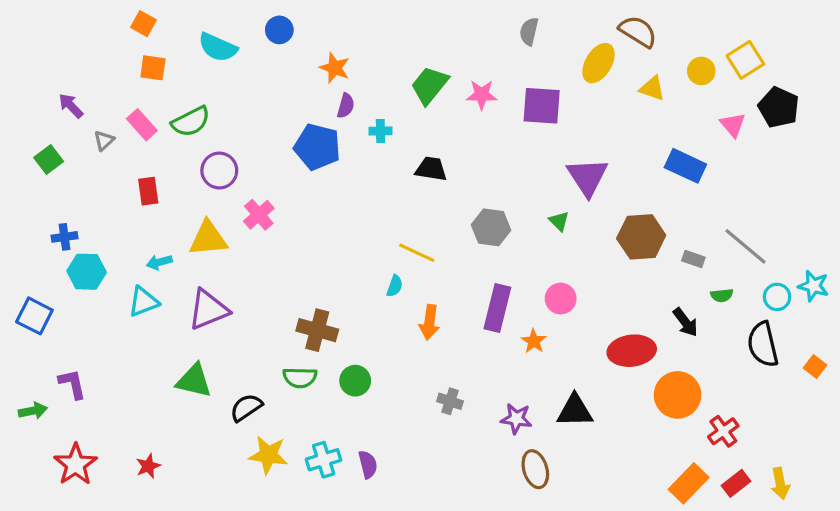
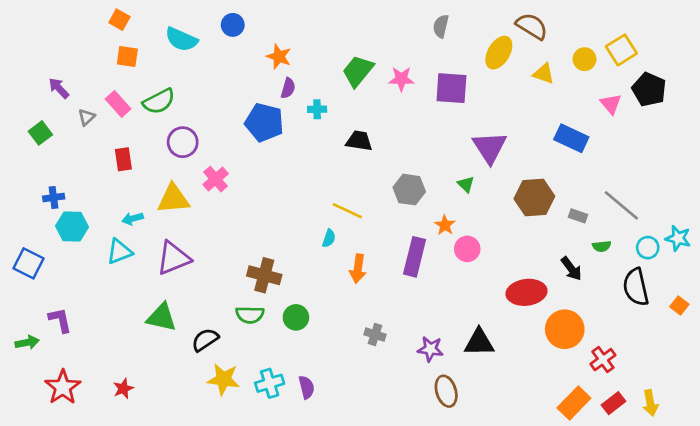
orange star: (534, 341) -> (445, 225), moved

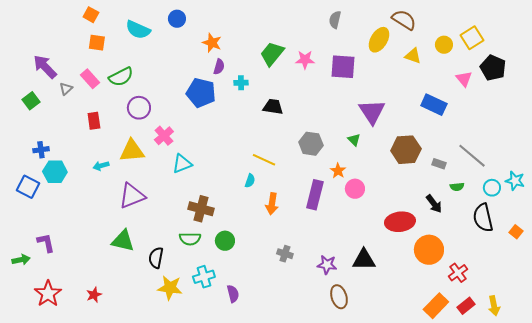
purple arrow: (59, 88) -> (45, 67), size x1.5
cyan triangle: (119, 252) -> (182, 164), moved
blue square: (29, 263) -> (28, 187), moved
black semicircle: (205, 340) -> (156, 258), turned -45
cyan cross: (270, 383) -> (204, 277), moved

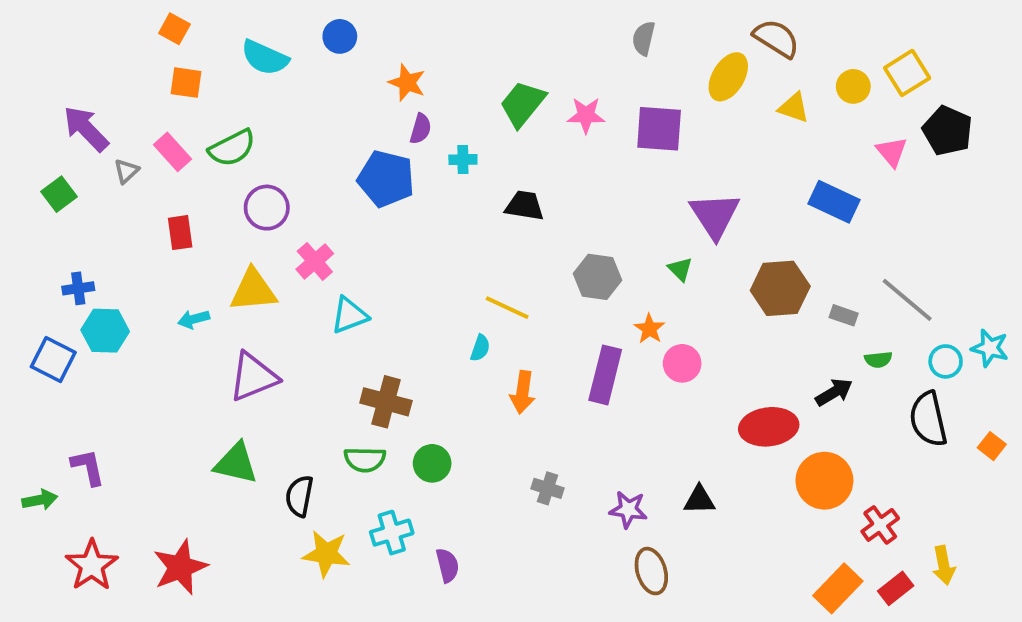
black arrow: (434, 204) -> (834, 392), turned -84
black triangle: (364, 260) -> (699, 500), size x0.7
red star: (94, 295) -> (180, 567), size x1.8
yellow arrow: (494, 306) -> (944, 565), moved

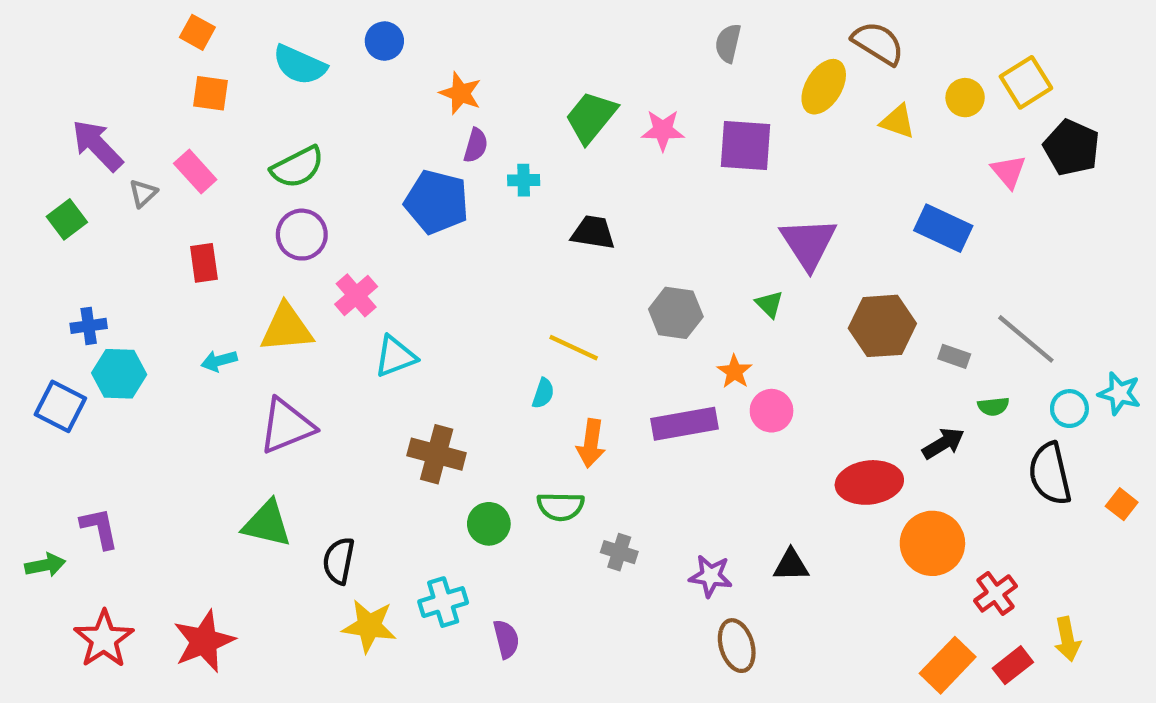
green semicircle: (232, 148) -> (297, 167), moved
purple rectangle: (605, 375) -> (685, 424), turned 66
green semicircle: (365, 460) -> (561, 506), moved

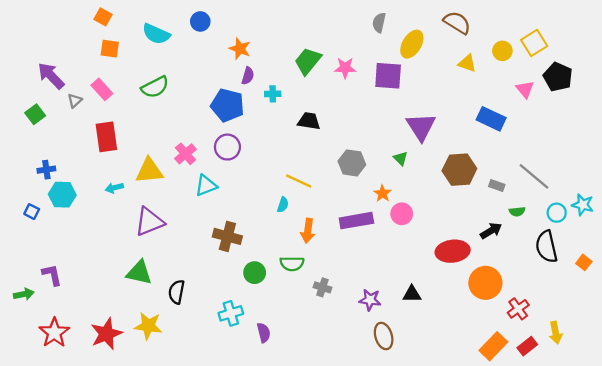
yellow ellipse: (824, 87) -> (412, 44), moved
purple circle: (302, 235) -> (227, 147), moved
red rectangle: (204, 263) -> (106, 137), size x1.5
blue square: (60, 406) -> (32, 212), size x0.6
yellow star: (369, 626) -> (148, 326), moved

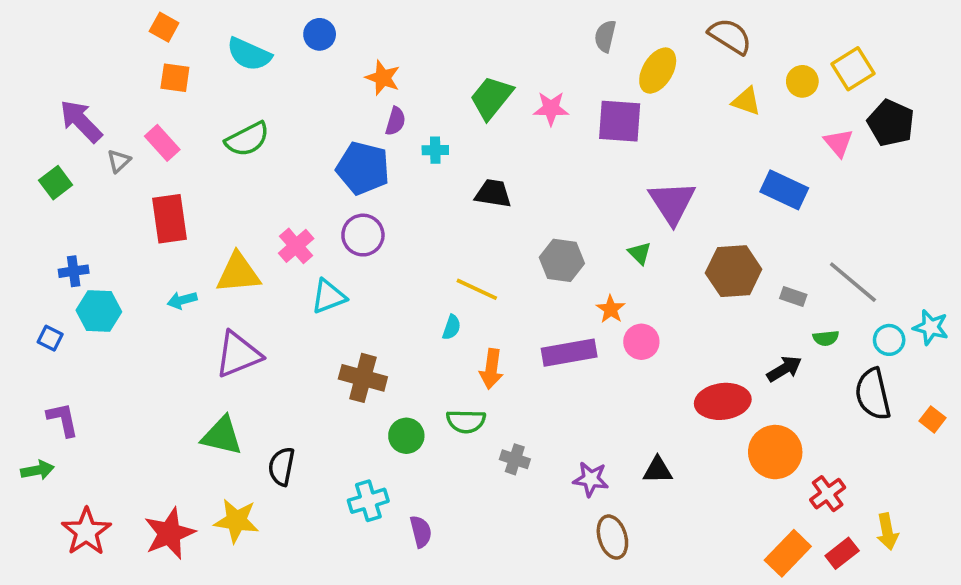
purple L-shape: (52, 275) -> (63, 419), moved

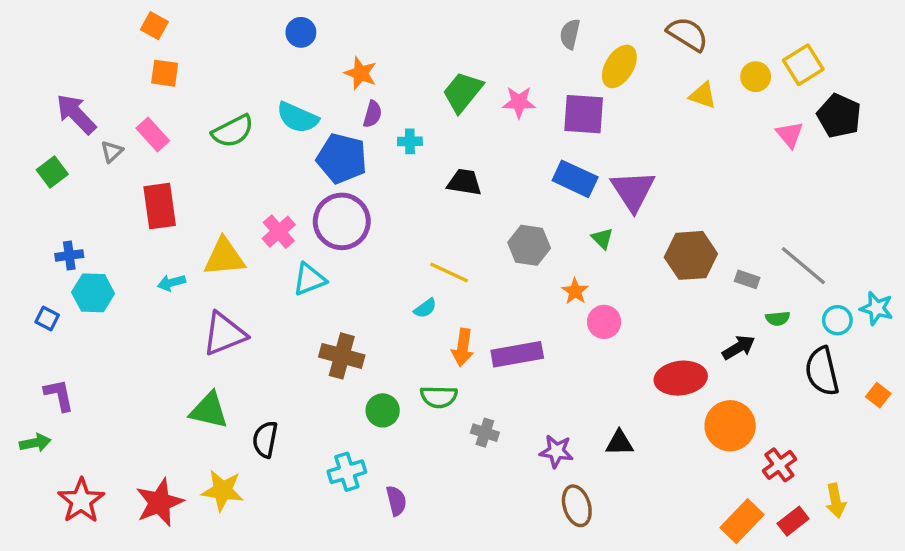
cyan semicircle: (249, 54) -> (297, 118), moved
blue rectangle: (784, 190) -> (575, 179), moved
purple circle: (363, 235) -> (342, 221), size x1.4
cyan semicircle: (452, 327) -> (425, 308), turned 35
purple rectangle: (569, 353) -> (517, 354), moved

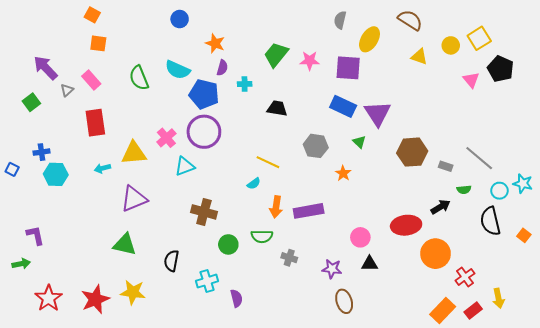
green semicircle: (233, 131) -> (139, 78), turned 95
blue square: (47, 318) -> (12, 169), moved
pink circle: (604, 322) -> (360, 237), moved
black semicircle: (265, 439) -> (171, 261), moved

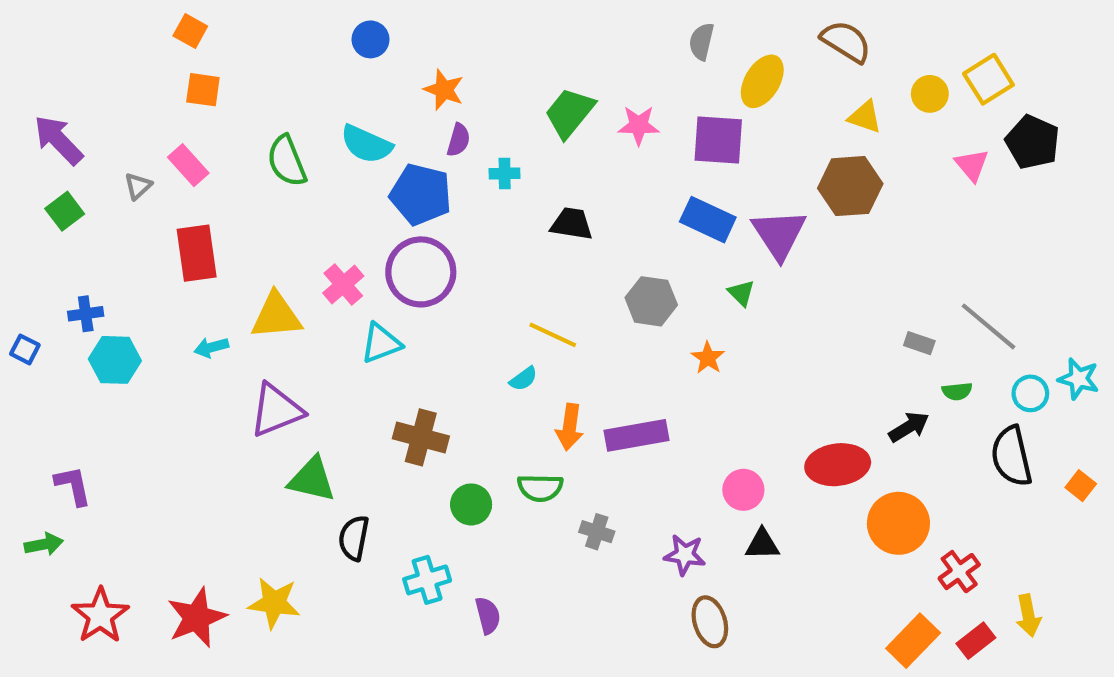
purple arrow: (46, 68) -> (58, 140), moved
brown hexagon: (412, 152) -> (850, 186), moved
green triangle: (125, 244) -> (312, 479), moved

